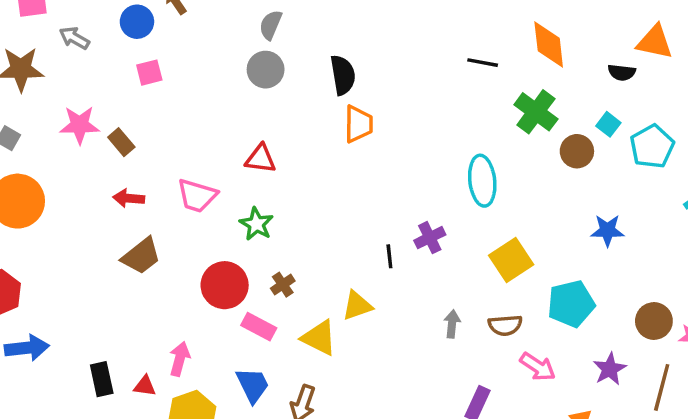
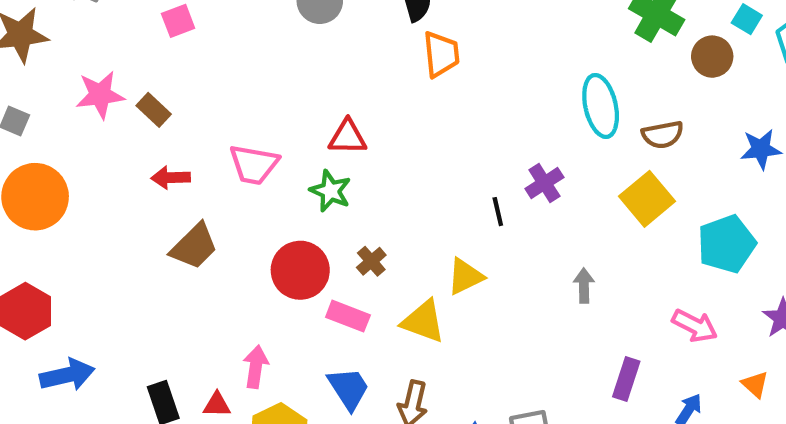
red triangle: (261, 159) -> (348, 137), moved
brown semicircle: (505, 325) -> (663, 135), moved

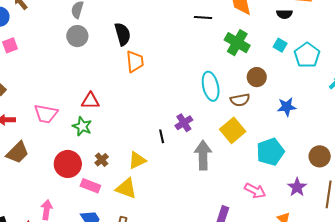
brown circle: (712, 57) -> (257, 77), moved
yellow triangle: (465, 276) -> (137, 160), moved
gray arrow: (584, 285) -> (203, 155), moved, size x1.8

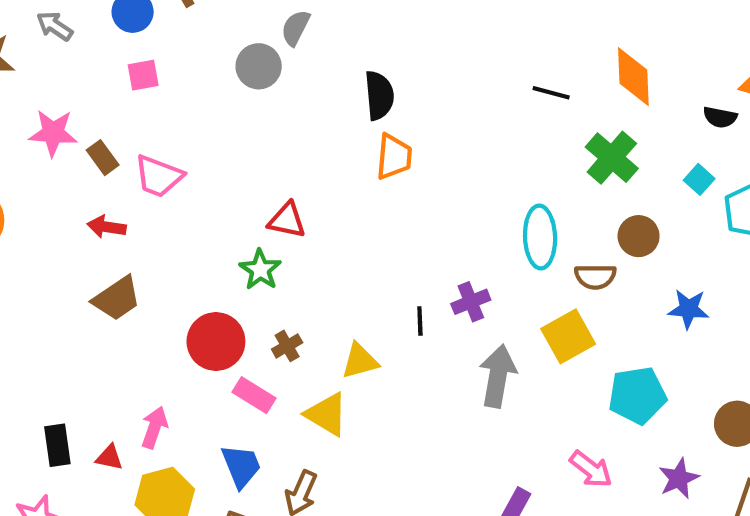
gray circle: (77, 36) -> (259, 66), moved
pink trapezoid: (46, 114) -> (159, 176), moved

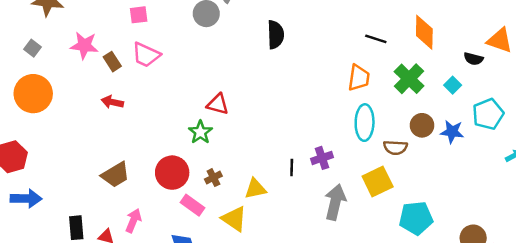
orange trapezoid: (394, 157) -> (359, 78), moved
pink trapezoid: (159, 176) -> (146, 55), moved
cyan square: (699, 179) -> (453, 85), moved
brown trapezoid: (117, 298) -> (115, 175), moved
blue star: (689, 309) -> (452, 132), moved

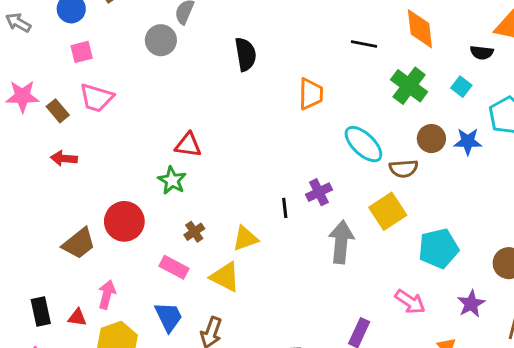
orange trapezoid: (359, 78) -> (311, 94), moved
cyan ellipse: (365, 123) -> (363, 144), turned -40
red circle: (172, 173) -> (124, 221), moved

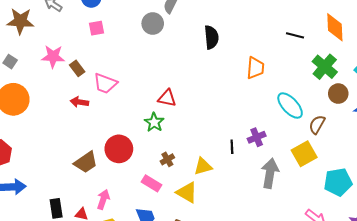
pink trapezoid: (96, 98) -> (105, 83), moved
brown circle: (431, 139) -> (338, 94), moved
brown semicircle: (404, 169) -> (317, 125), turned 120

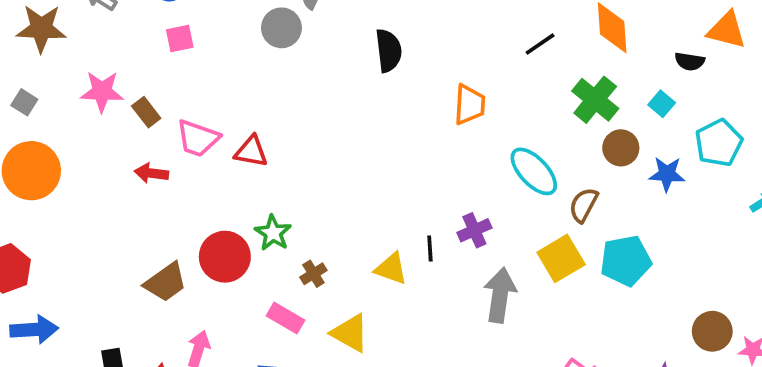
black line: (295, 35) -> (540, 44), turned -48
red triangle: (167, 98) -> (251, 151), moved
green star: (154, 122) -> (273, 233), moved
yellow triangle: (203, 166) -> (391, 269), moved, turned 36
cyan pentagon: (338, 182) -> (626, 261), moved

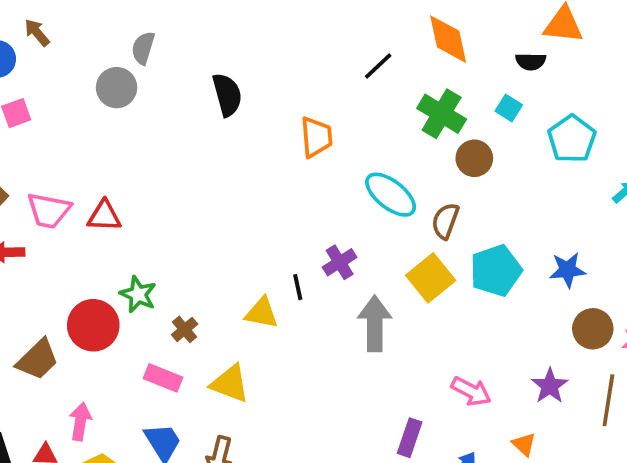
blue star: (667, 174) -> (567, 270), moved

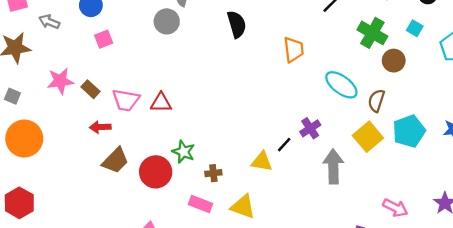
black line: (298, 287) -> (284, 145), turned 56
brown cross: (185, 329) -> (213, 173), turned 35
brown trapezoid: (38, 360) -> (115, 161), moved

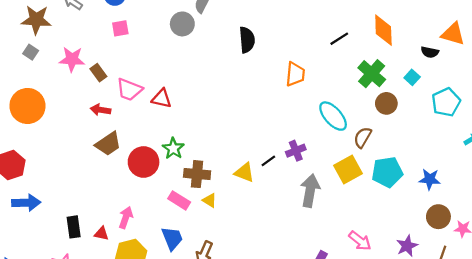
gray square: (12, 96) -> (31, 52), moved
brown cross: (213, 173) -> (197, 174), size x1.6
yellow triangle: (243, 207) -> (210, 200), moved, size x0.6

